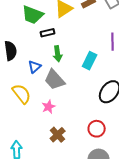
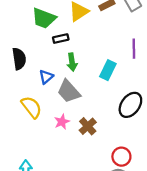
red circle: (97, 129) -> (121, 157), moved
brown cross: (58, 135) -> (88, 126), moved

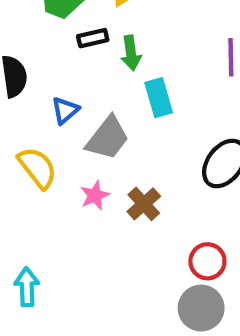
green arrow: (72, 62) -> (131, 53), moved
cyan rectangle: (108, 70) -> (159, 98), moved, turned -42
gray trapezoid: (69, 91) -> (108, 138), turned -100

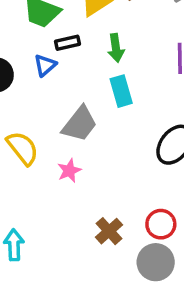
green arrow: (131, 53) -> (116, 48), moved
blue triangle: (65, 110) -> (45, 65), moved
brown cross: (144, 204) -> (109, 231), moved

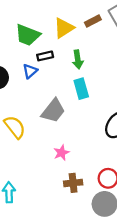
pink star: (69, 171) -> (61, 153), moved
brown cross: (109, 231) -> (73, 183), turned 36

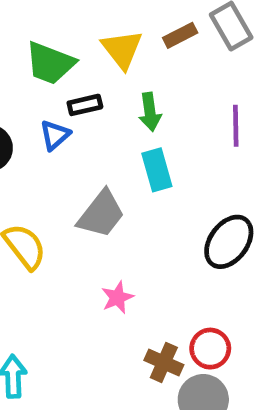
yellow triangle: (64, 28) -> (122, 49), turned -35
brown cross: (73, 183) -> (164, 362), moved, turned 30

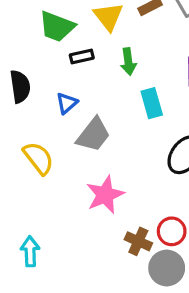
blue triangle: (55, 135) -> (67, 103), moved
cyan rectangle: (157, 170) -> (152, 103), moved
pink star: (117, 298) -> (105, 195), size x1.6

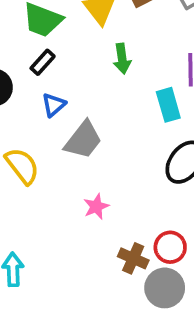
black rectangle: (82, 57) -> (43, 62), moved, turned -35
cyan rectangle: (152, 103) -> (168, 105), moved
pink star: (105, 195) -> (96, 207), size x0.6

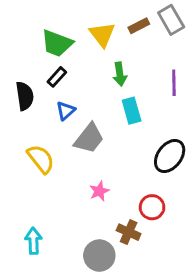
cyan rectangle: (168, 105) -> (132, 111), moved
red circle: (170, 247) -> (152, 207), moved
gray circle: (165, 288) -> (99, 256), moved

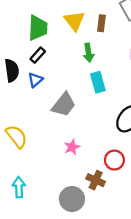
brown rectangle: (139, 26) -> (101, 23), moved, turned -56
green trapezoid: (57, 43) -> (38, 28), turned -108
blue triangle: (66, 111) -> (35, 80), moved
yellow semicircle: (41, 159) -> (17, 136), moved

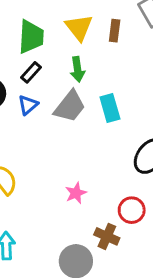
green arrow: (88, 53) -> (77, 69), moved
gray trapezoid: (64, 105) -> (70, 106), moved

